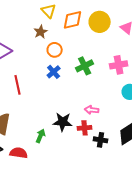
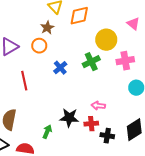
yellow circle: (100, 22) -> (106, 40), moved
orange circle: (55, 50) -> (39, 46), moved

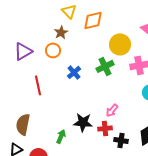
pink arrow: (98, 106) -> (112, 110), turned -56

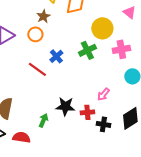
red line: (38, 85) -> (37, 69), moved, turned -42
pink arrow: (112, 110) -> (103, 94), moved

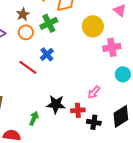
brown star: (43, 16) -> (23, 14), moved
green cross: (87, 50) -> (49, 23), moved

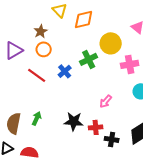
green cross: (49, 23) -> (89, 59), moved
red line: (28, 67) -> (37, 75), moved
pink arrow: (94, 92) -> (106, 101), moved
green arrow: (34, 118) -> (37, 118), moved

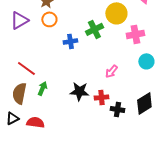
blue cross: (65, 71) -> (70, 41), turned 32
red line: (37, 75) -> (26, 68), moved

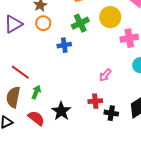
green cross: (94, 29) -> (80, 23), moved
black star: (79, 91) -> (61, 111), moved, turned 30
red semicircle: (35, 122) -> (36, 118), moved, turned 30

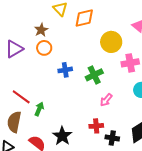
green cross: (80, 23) -> (94, 75), moved
green arrow: (36, 92) -> (39, 109), moved

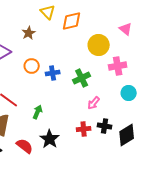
orange circle: (44, 48) -> (32, 66), moved
green arrow: (39, 109) -> (38, 112), moved
black cross: (112, 138) -> (105, 126), moved

